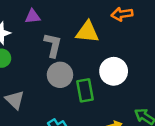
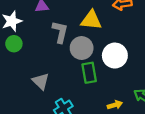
gray circle: (60, 75) -> (82, 48), moved
gray triangle: (15, 100) -> (41, 81), moved

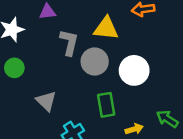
green circle: (14, 44) -> (14, 68), moved
green rectangle: (89, 73) -> (106, 105), moved

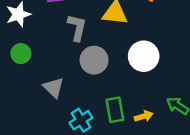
gray circle: (95, 61) -> (94, 60), moved
green rectangle: (106, 105) -> (115, 110), moved

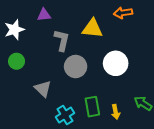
yellow arrow: (144, 116) -> (116, 112), turned 96

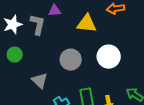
purple triangle: (44, 15) -> (55, 11), moved
gray L-shape: (62, 40) -> (38, 25), moved

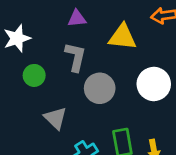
gray L-shape: (38, 25) -> (75, 57), moved
green circle: (15, 55) -> (34, 75), moved

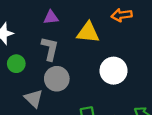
gray circle: (100, 88) -> (57, 79), moved

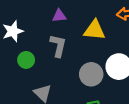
gray circle: (57, 79) -> (91, 74), moved

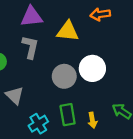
purple triangle: (59, 16) -> (32, 17), size x1.5

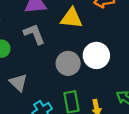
gray L-shape: (30, 47) -> (34, 34), turned -35

